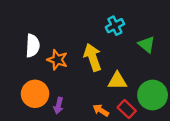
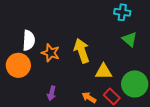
cyan cross: (115, 26) -> (122, 12), moved, turned 35
orange circle: (35, 94) -> (18, 65), moved

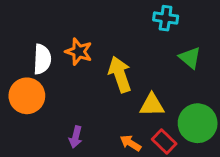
cyan cross: (122, 12) -> (166, 18), moved
orange star: (51, 53) -> (79, 52), moved

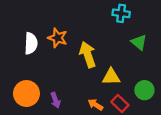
orange circle: (27, 96) -> (26, 94), moved
green circle: (198, 123) -> (144, 90), size x0.7
purple arrow: (76, 137) -> (55, 100), turned -32

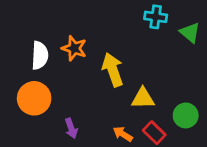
green triangle: (139, 42) -> (190, 33), moved
orange circle: (26, 94) -> (34, 98), moved

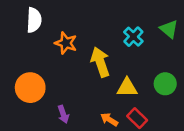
cyan cross: (156, 17) -> (133, 37), moved, turned 36
white semicircle: (40, 55) -> (34, 20), moved
green circle: (186, 115) -> (165, 84), moved

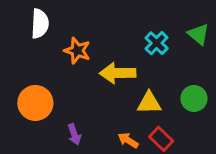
yellow arrow: (100, 62) -> (118, 73), turned -72

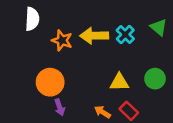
yellow arrow: (118, 73) -> (94, 36), moved
orange circle: (35, 103) -> (50, 82), moved

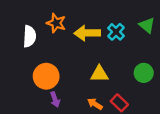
white semicircle: (32, 19) -> (30, 36), moved
orange star: (62, 40) -> (56, 23), moved
yellow triangle: (119, 82) -> (99, 74), moved

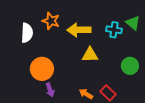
cyan cross: (116, 32) -> (114, 30), moved, turned -35
yellow triangle: (99, 74) -> (90, 55), moved

